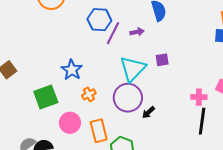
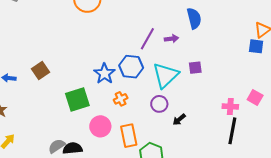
blue hexagon: (99, 20) -> (131, 67), moved
purple circle: (128, 98) -> (159, 104), size x0.6

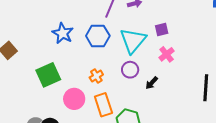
blue star: (105, 74) -> (63, 33), moved
orange cross: (121, 99) -> (96, 76), moved
pink cross: (230, 107) -> (167, 54), moved, turned -35

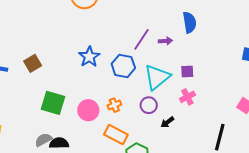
green square: (48, 75) -> (53, 103), moved, turned 30
pink circle: (74, 99) -> (88, 110), moved
orange rectangle: (103, 105) -> (116, 135), turned -55

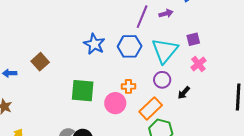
green square: (53, 103) -> (83, 91), moved
orange cross: (114, 105) -> (128, 86), turned 32
pink circle: (88, 110) -> (115, 103), moved
orange rectangle: (116, 135) -> (151, 108), moved, turned -60

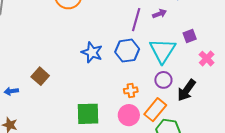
pink cross: (198, 64) -> (207, 59), moved
green square: (83, 91) -> (88, 114), moved
black arrow: (184, 93) -> (187, 90), size x1.6
pink circle: (115, 103) -> (129, 115), moved

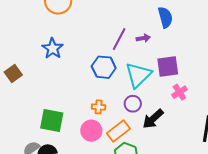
purple square: (190, 36) -> (168, 67), size x1.6
blue star: (92, 52) -> (53, 48), moved

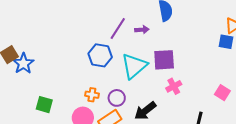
blue star: (53, 48) -> (23, 63), moved
purple circle: (133, 104) -> (117, 98), moved
green square: (52, 121) -> (44, 105), size x0.7

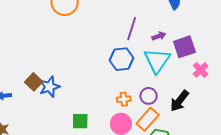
purple arrow: (142, 30) -> (159, 36), moved
blue star: (23, 63) -> (49, 87), turned 30

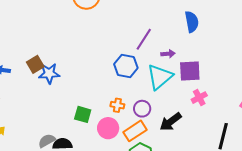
green square: (80, 121) -> (83, 114), moved

